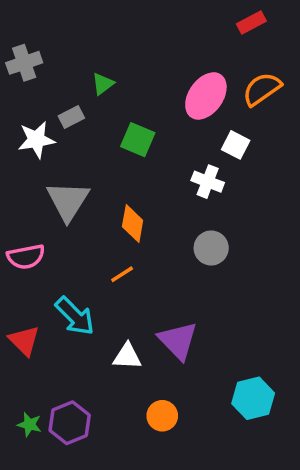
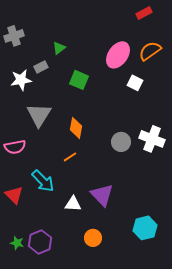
white cross: (208, 182) -> (152, 139), moved, size x1.4

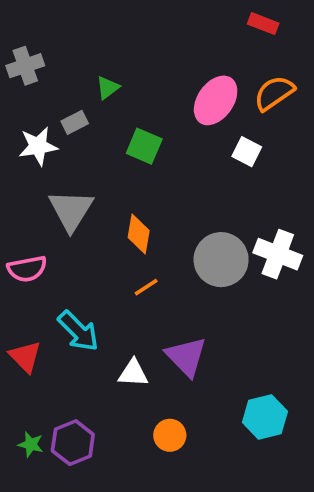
red rectangle: (144, 13) -> (263, 24), turned 49
gray circle: (121, 142) -> (221, 260), size x1.5
orange line: (70, 157) -> (146, 287), moved

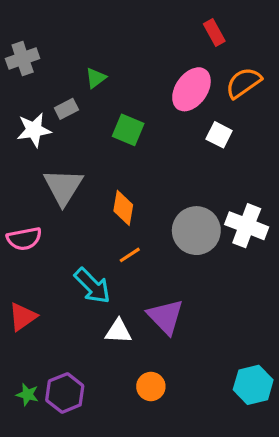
red rectangle: (263, 24) -> (214, 32), moved, turned 40
cyan arrow: (78, 331) -> (92, 286), moved
red triangle: (25, 357) -> (23, 317), turned 40
cyan hexagon: (265, 417) -> (253, 385), moved

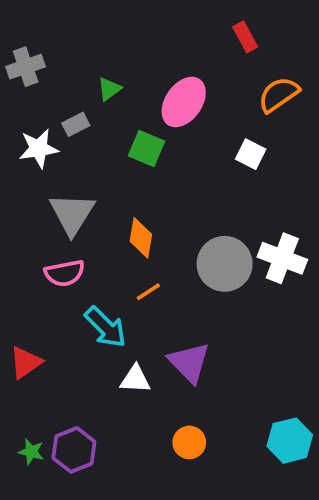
pink ellipse: (191, 89) -> (184, 102), moved
pink semicircle: (24, 239) -> (65, 273), moved
orange circle: (151, 386) -> (189, 442), moved

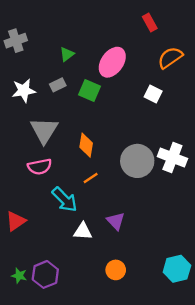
gray rectangle: (76, 124) -> (58, 85), moved
purple triangle: (189, 362) -> (116, 221), size x0.7

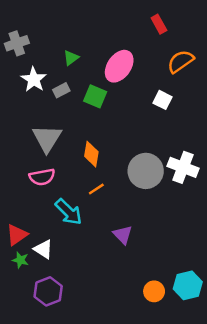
white star: (24, 91) -> (34, 79), moved, turned -30
white triangle: (83, 231) -> (43, 249), moved, turned 30
orange circle: (116, 270) -> (154, 291), moved
green star: (19, 276) -> (20, 260), moved

